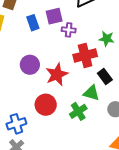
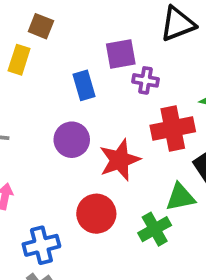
blue rectangle: (33, 23) -> (84, 85), moved
green triangle: (91, 93) -> (180, 197), turned -30

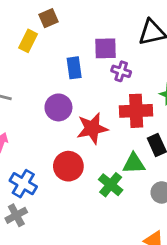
brown square: (41, 26) -> (48, 18), turned 36
green cross: (155, 229) -> (111, 185), turned -30
blue cross: (41, 245) -> (23, 184), turned 36

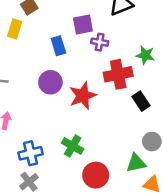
green triangle: (134, 163) -> (136, 163), moved
red circle: (68, 166) -> (96, 175), moved
blue cross: (23, 184) -> (31, 153), turned -35
green cross: (111, 185) -> (73, 146), moved

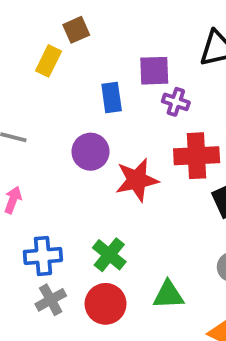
green triangle: (136, 163) -> (168, 295), moved
red circle: (96, 175) -> (106, 304), moved
gray cross: (29, 182) -> (51, 300), moved

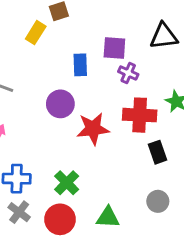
gray cross: (51, 300) -> (19, 212), turned -30

